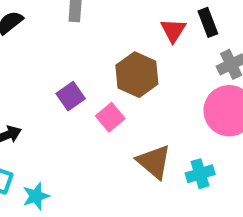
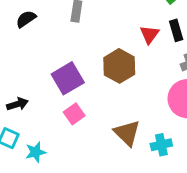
purple square: (71, 96) -> (68, 78), size x1.5
pink square: (110, 117) -> (74, 114), moved

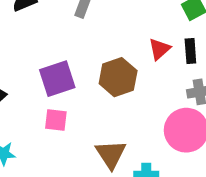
pink square: (74, 114) -> (56, 120), turned 30

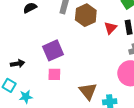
brown hexagon: (118, 77) -> (86, 15), moved

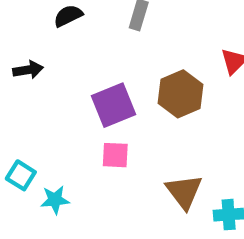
brown hexagon: (86, 15) -> (181, 94), moved
black arrow: (18, 64) -> (28, 70), moved

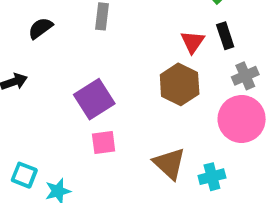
brown hexagon: (181, 94) -> (180, 84), moved

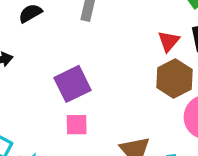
brown hexagon: (180, 84) -> (174, 79), moved

